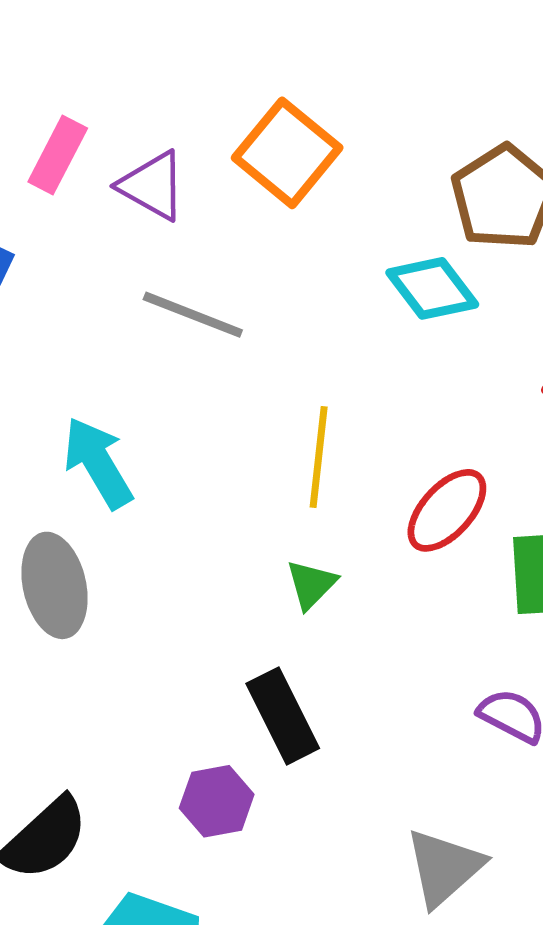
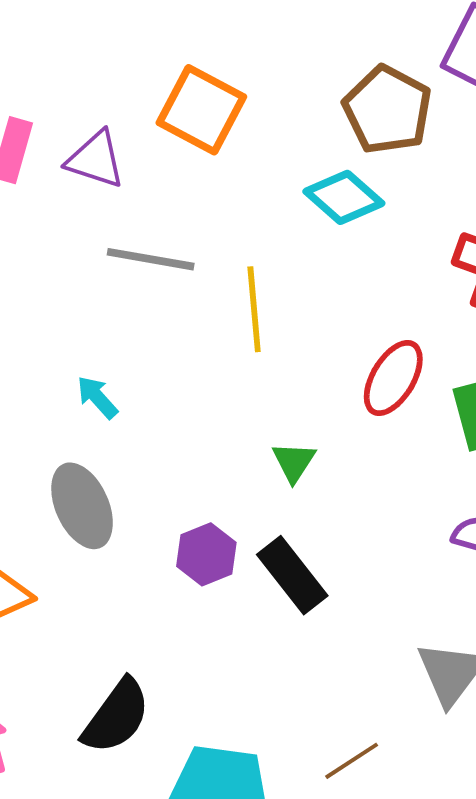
yellow line: (319, 457) -> (254, 309), moved
cyan arrow: (98, 463) -> (97, 397), size x0.6
purple hexagon: (217, 801) -> (206, 554), moved

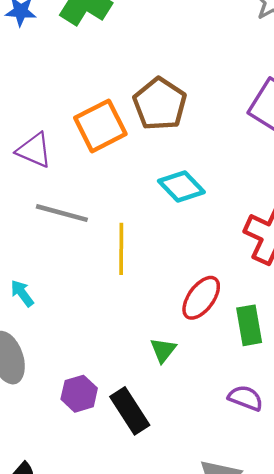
orange square: (201, 110) -> (100, 126), turned 30
brown pentagon: (387, 110) -> (160, 104), moved
green triangle: (294, 462) -> (163, 350), moved

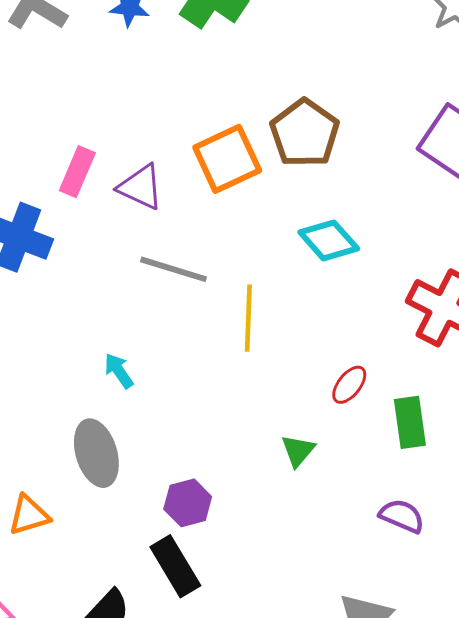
red ellipse: (201, 298) -> (349, 385), size x0.7
black rectangle: (130, 411) -> (175, 566), moved

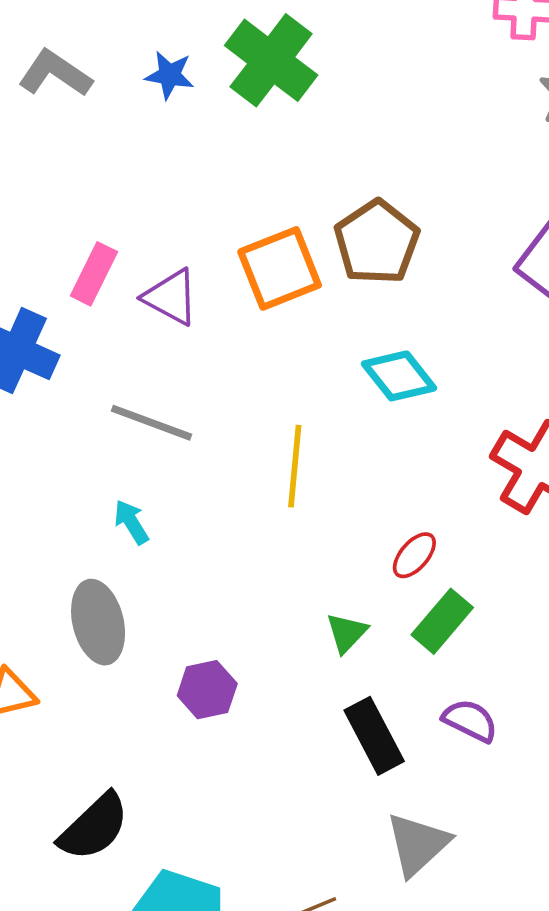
gray line: (173, 269) -> (152, 423), moved
green rectangle: (410, 422) -> (442, 621), moved, turned 45
black rectangle: (175, 566) -> (374, 736), moved

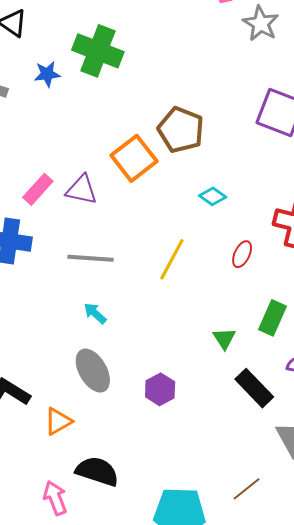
pink rectangle: (94, 274) -> (38, 189), turned 32
cyan diamond: (399, 376) -> (213, 196), size x0.7
yellow line: (295, 466) -> (172, 259), turned 39
red ellipse: (414, 555) -> (242, 254), moved
black semicircle: (94, 827) -> (97, 471), moved, turned -102

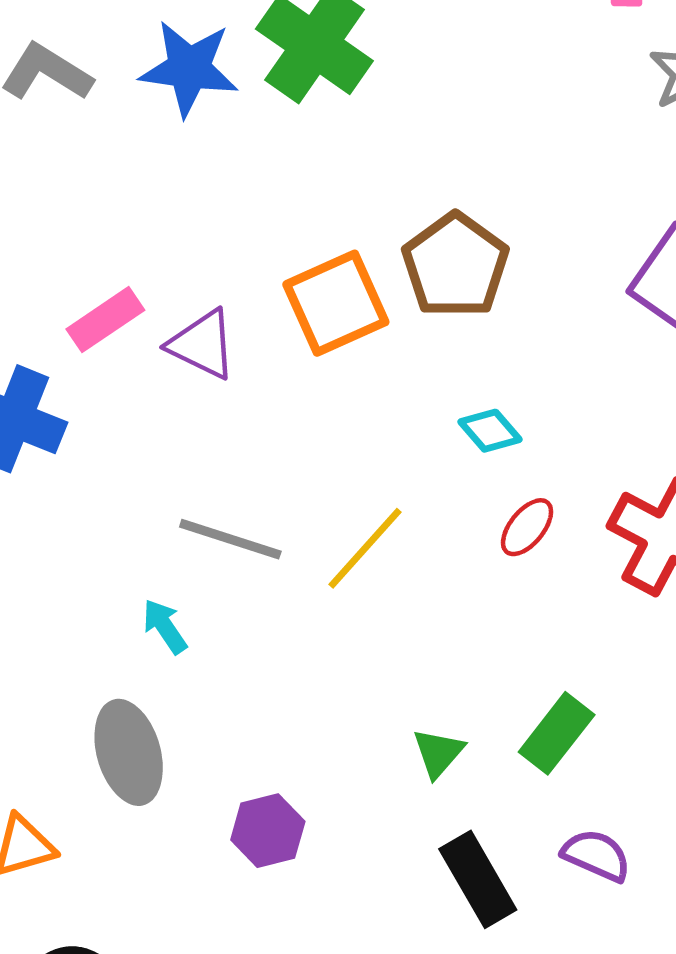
blue star: (47, 74) -> (189, 68), size x1.6
red ellipse: (242, 254) -> (527, 527), moved
gray line: (90, 258) -> (230, 539), moved

